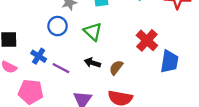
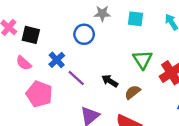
green triangle: (93, 32) -> (143, 60), moved

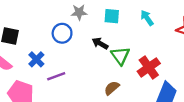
purple line: (76, 78) -> (56, 76), turned -60
black arrow: (110, 81) -> (100, 43), moved

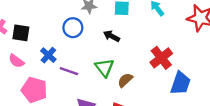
green triangle: (120, 56) -> (104, 68), moved
purple line: (56, 76) -> (69, 71), turned 42

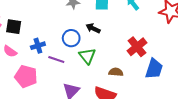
blue circle: (73, 28) -> (71, 38), moved
blue cross: (48, 55) -> (38, 46), turned 32
brown semicircle: (125, 80) -> (116, 72), moved, turned 48

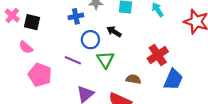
blue cross: (38, 46) -> (76, 16), moved

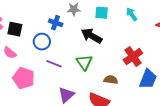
blue cross: (76, 16) -> (56, 23), turned 32
black arrow: (114, 32) -> (92, 36), size x1.5
blue circle: (90, 40) -> (42, 42), moved

